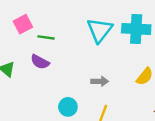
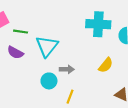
cyan triangle: (100, 30) -> (47, 46), moved
cyan circle: (68, 107) -> (49, 81), moved

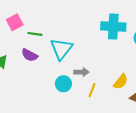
yellow semicircle: (106, 65) -> (121, 82), moved
yellow line: (70, 97) -> (92, 90), moved

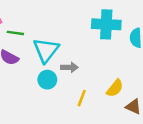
gray arrow: (81, 72) -> (69, 67), moved
cyan circle: (63, 84) -> (47, 80), moved

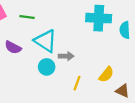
green line: (15, 33) -> (27, 17), moved
cyan triangle: (46, 50) -> (46, 41), turned -35

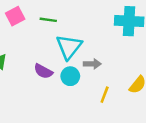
cyan triangle: (46, 41) -> (69, 47), turned 35
purple semicircle: (13, 47) -> (43, 71), moved

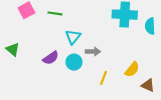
cyan triangle: (69, 47) -> (73, 37), size x0.7
purple semicircle: (43, 71) -> (51, 58), turned -63

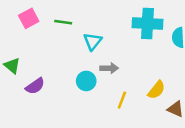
cyan triangle: (73, 37) -> (93, 41), moved
purple semicircle: (51, 58) -> (35, 86), moved

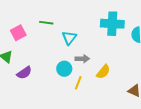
pink square: (29, 18) -> (18, 33), moved
yellow semicircle: (156, 90) -> (103, 72), moved
yellow line: (122, 100) -> (78, 83), moved

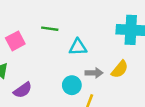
cyan triangle: (69, 38) -> (78, 47), turned 49
yellow semicircle: (103, 72) -> (120, 69), moved

